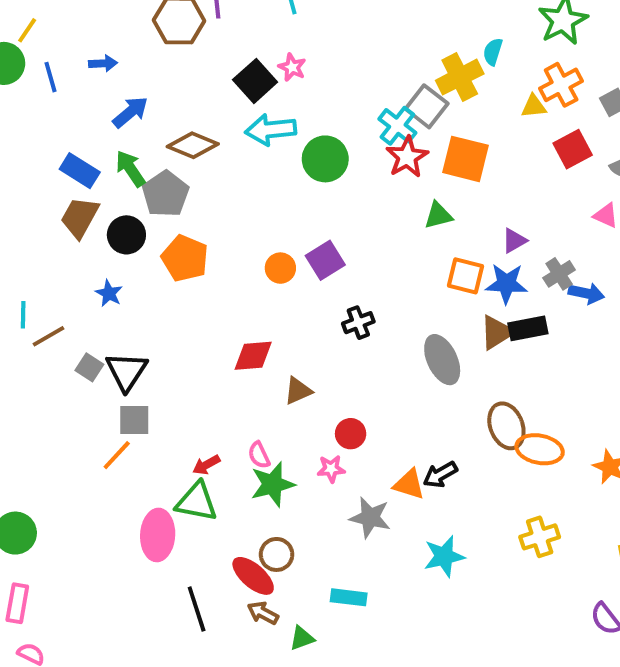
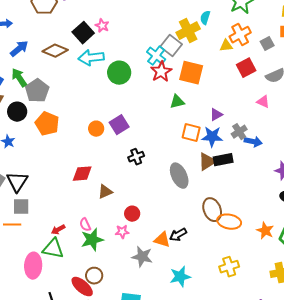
brown diamond: (193, 145) -> (55, 51), moved
orange line: (117, 455) -> (12, 225), turned 48

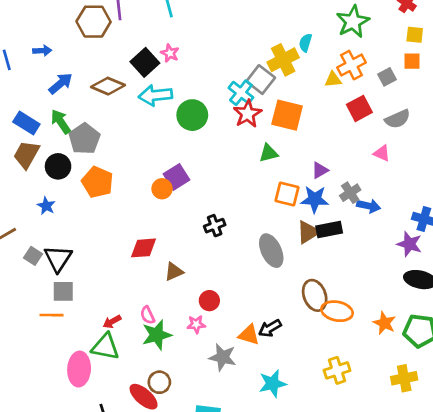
purple square: (119, 125) -> (176, 177), moved

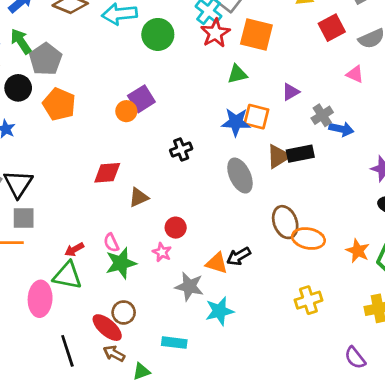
blue star: (315, 199) -> (236, 122), moved
pink star: (196, 324) -> (162, 252), turned 30
cyan star: (273, 384) -> (219, 311), moved

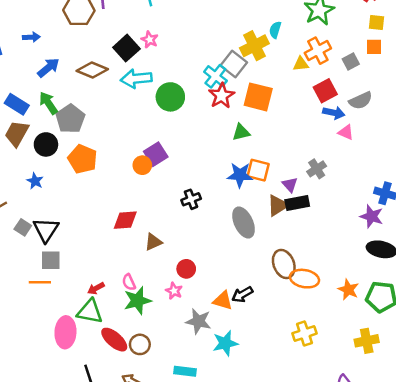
purple triangle: (291, 92) -> (290, 185), moved, turned -42
blue arrow: (341, 129) -> (334, 113), moved
red ellipse: (107, 328) -> (114, 340), moved

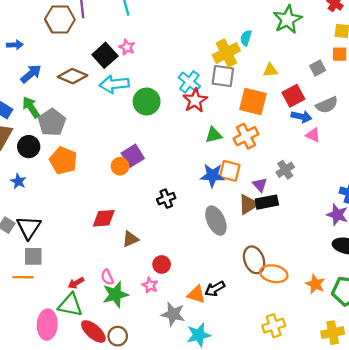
orange cross: (318, 51) -> (246, 136), moved
gray square: (234, 64) -> (223, 76), moved, turned -30
orange square: (258, 97) -> (253, 102), moved

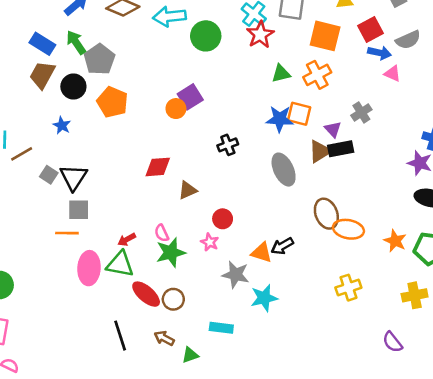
pink ellipse: (47, 325) -> (89, 268), moved

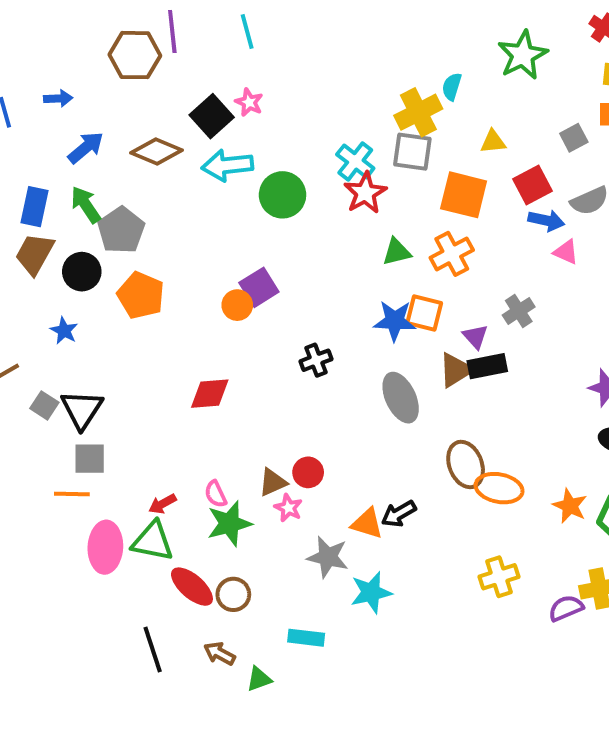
blue rectangle: (42, 44) -> (35, 207), turned 70
brown triangle: (188, 190) -> (273, 482), moved
purple semicircle: (393, 342) -> (566, 608), moved, turned 105

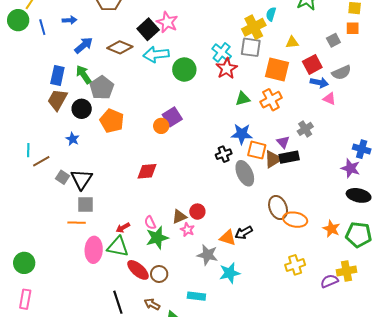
pink star: (249, 102) -> (167, 22), size x1.5
orange square: (424, 313) -> (257, 150), moved
black cross: (316, 360) -> (224, 154), moved

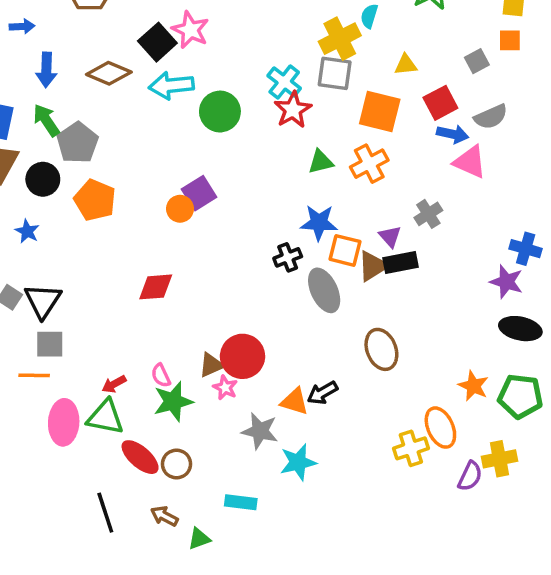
blue arrow: (84, 45) -> (46, 70), turned 132
pink triangle: (329, 99) -> (470, 162), size x1.5
red circle: (197, 212) -> (243, 356), size x1.6
orange ellipse: (295, 220) -> (440, 428), moved, turned 55
purple semicircle: (329, 281) -> (470, 476), turned 138

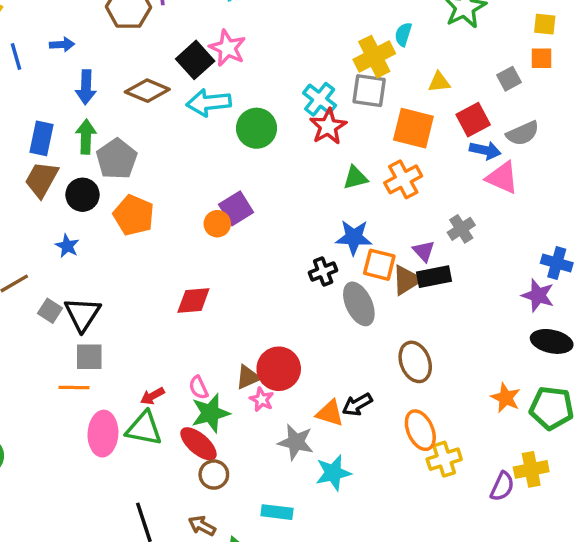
green arrow: (46, 120) -> (86, 137), turned 36
orange ellipse: (440, 428) -> (420, 430), moved
red ellipse: (140, 457) -> (198, 444), moved

